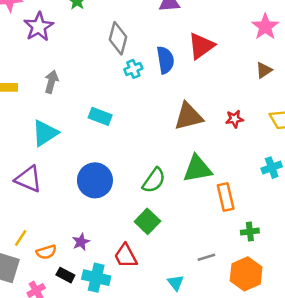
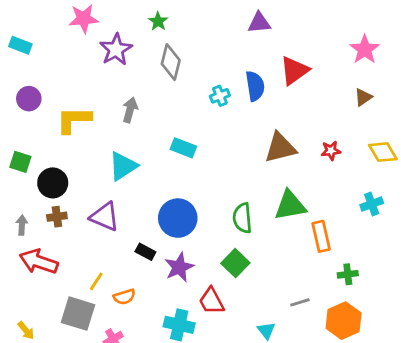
gray diamond: (118, 38) -> (171, 62), moved
green semicircle: (154, 180) -> (242, 218), turned 140
purple star: (81, 242) -> (179, 267), moved, size x1.5
black rectangle: (65, 275) -> (145, 252), moved

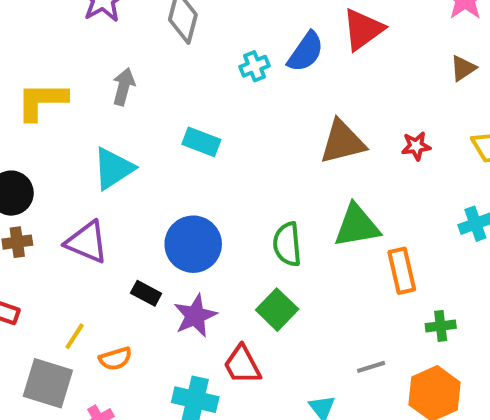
blue semicircle: (255, 86) -> (306, 52), turned 44

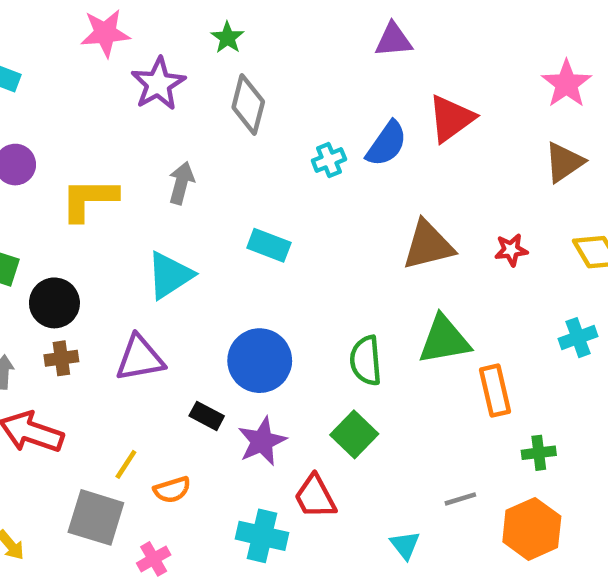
brown triangle: (463, 68) -> (564, 162), size x1.4
purple triangle: (87, 242) -> (140, 358), turned -33

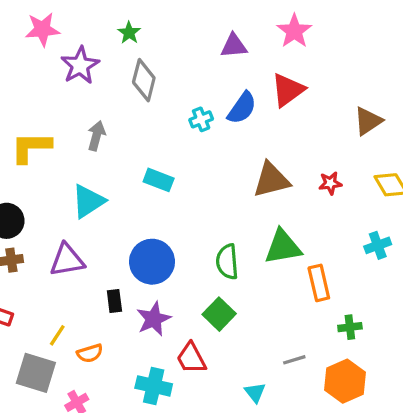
purple triangle: (393, 40) -> (234, 46), moved
pink star: (566, 84) -> (294, 31), moved
black rectangle: (207, 416) -> (114, 301), turned 55

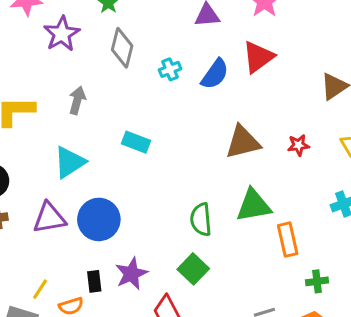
cyan cross: (201, 119) -> (170, 69), moved
blue circle: (152, 262) -> (99, 219), moved
black rectangle: (114, 301) -> (94, 281), moved

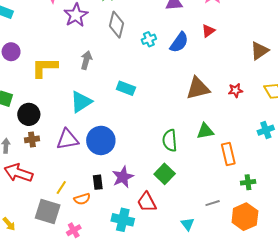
red triangle: (258, 57) -> (208, 31), size x0.6
green triangle: (254, 206) -> (205, 131), size x0.7

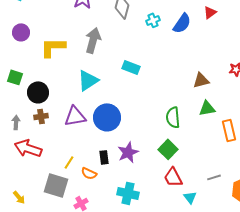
gray arrow: (86, 60) -> (93, 40), size x1.4
brown triangle: (198, 88) -> (201, 80), moved, size x0.7
orange semicircle: (82, 199) -> (89, 173), turned 42
red trapezoid: (147, 202) -> (173, 177), moved

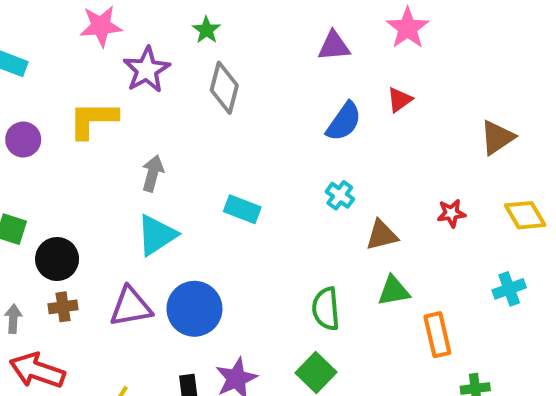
cyan cross: (153, 20) -> (340, 195), moved, turned -32
gray arrow: (93, 40) -> (153, 173), moved, size x0.7
yellow L-shape: (53, 47) -> (93, 120), moved

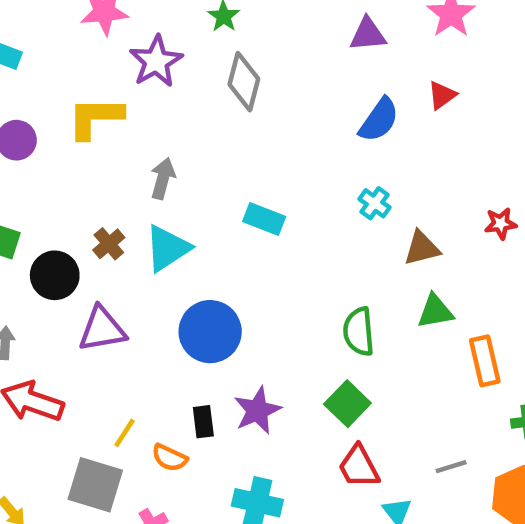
brown cross: (63, 307) -> (109, 244), moved, turned -32
purple triangle: (131, 307) -> (102, 329), moved

